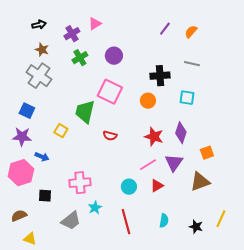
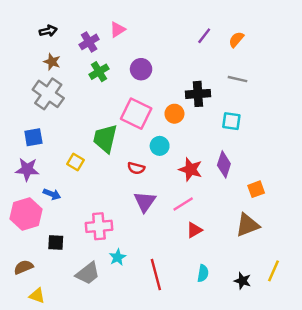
orange circle: (148, 101) -> (174, 114), moved
blue square: (27, 111) -> (33, 137), turned -35
purple triangle: (174, 163) -> (145, 202), moved
cyan circle: (129, 187) -> (160, 146), moved

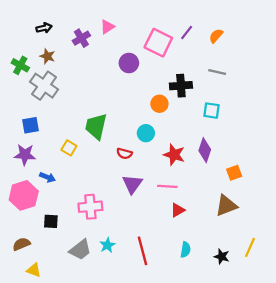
green cross: (99, 72) -> (20, 65), moved, turned -30
pink square: (136, 114) -> (158, 43), moved
pink line: (183, 204) -> (167, 186), turned 36
cyan star: (118, 257) -> (107, 245), moved

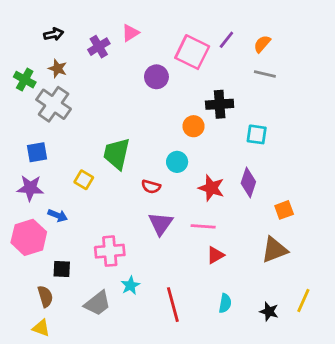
gray line: (217, 72) -> (265, 74), moved
brown semicircle: (21, 244) -> (45, 296), moved, turned 96
cyan star: (107, 245) -> (130, 285), moved

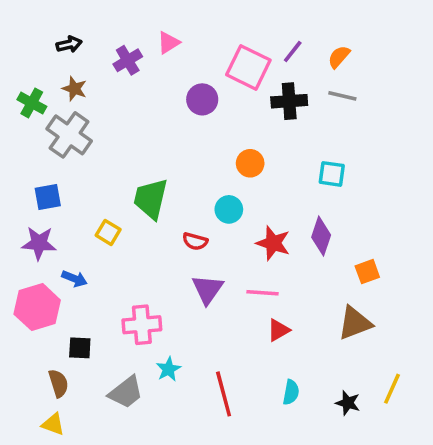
black cross: (220, 104) -> (289, 101), moved

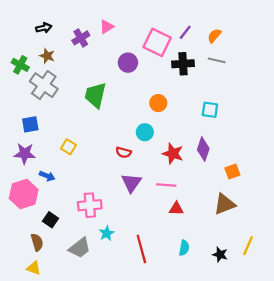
green trapezoid: (151, 199) -> (95, 95), moved
red triangle: (279, 330) -> (176, 209), turned 32
black square: (80, 348) -> (50, 220), turned 32

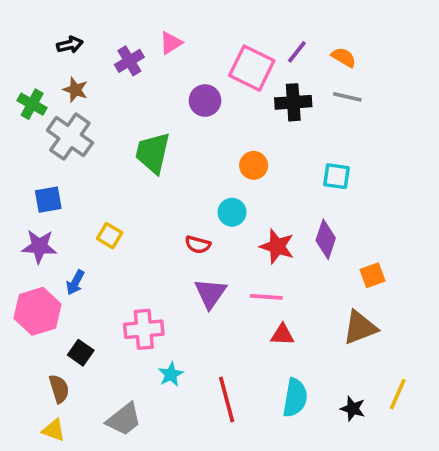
orange semicircle: (214, 36) -> (344, 57), turned 80
blue arrow: (47, 176) -> (75, 282), turned 96
gray trapezoid: (80, 248) -> (124, 419), moved
cyan semicircle: (184, 248) -> (295, 398), size x1.5

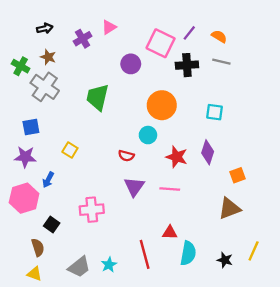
orange circle: (254, 165) -> (162, 105), size x1.6
red triangle: (282, 335) -> (170, 233), moved
cyan star: (171, 374) -> (109, 265), moved

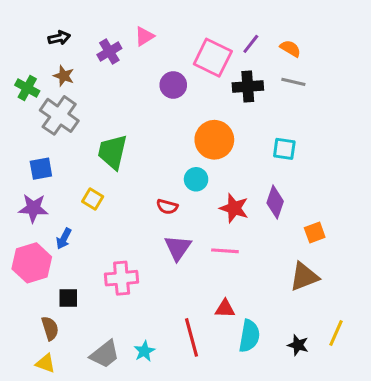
green trapezoid: (97, 97) -> (112, 152), moved
black square: (52, 225) -> (68, 298), turned -35

